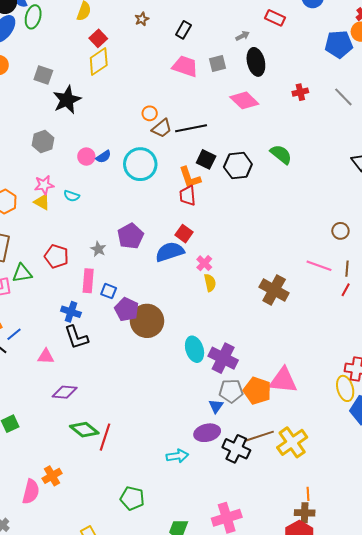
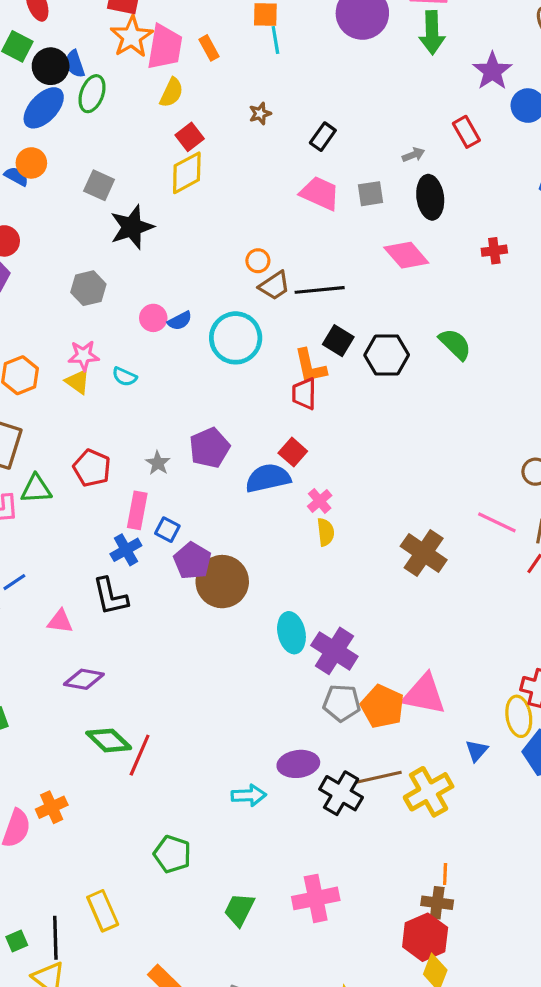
red rectangle: (275, 18) -> (466, 132), turned 30
blue cross: (71, 312) -> (126, 550), moved, turned 36
blue triangle: (216, 406) -> (477, 751), moved

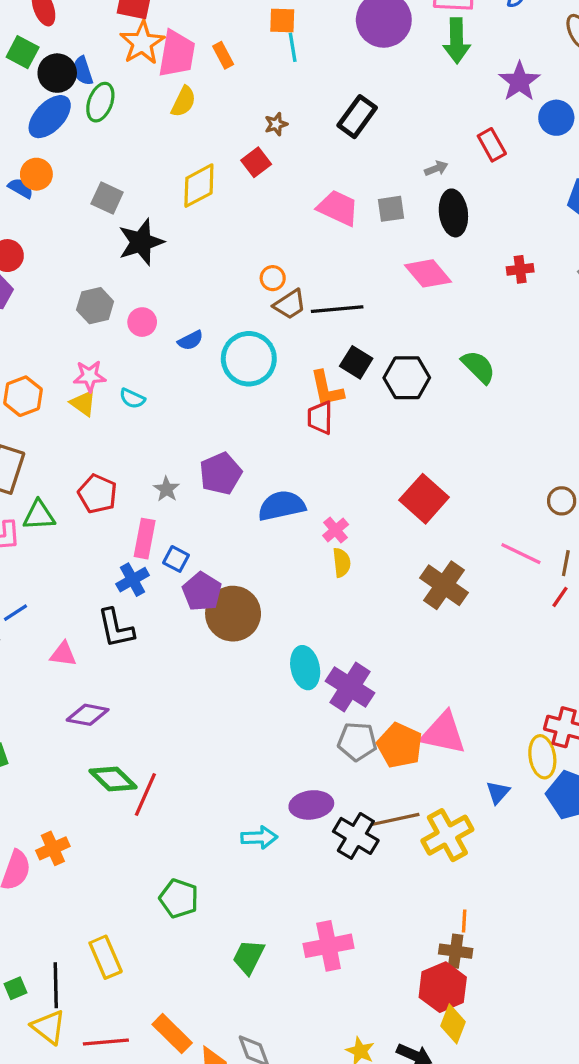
red square: (190, 137) -> (256, 162), moved
black rectangle: (323, 137) -> (357, 117), moved, size x1.4
pink circle: (153, 318) -> (142, 322), moved
red square: (293, 452) -> (424, 499), moved, size x1.6

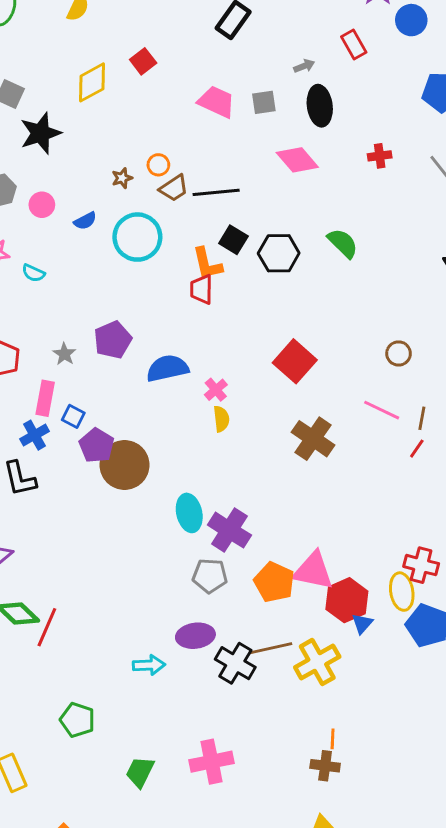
brown star: (276, 124) -> (122, 178), moved
brown circle: (562, 501) -> (399, 353), moved
gray pentagon: (357, 741) -> (210, 576), moved
red hexagon: (443, 987) -> (347, 600), moved

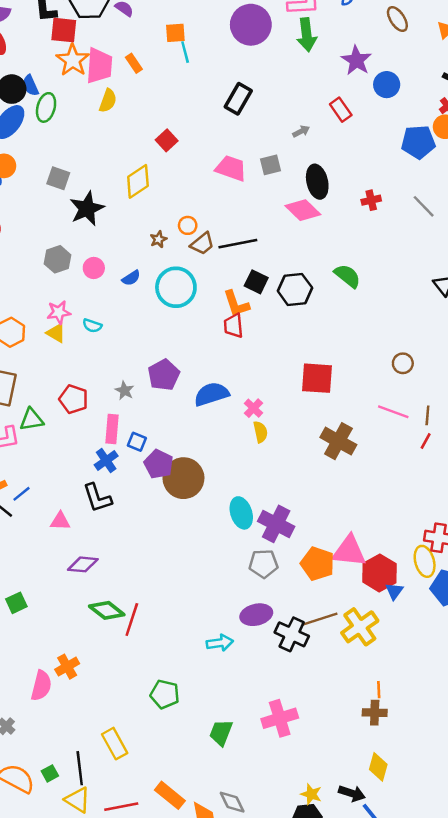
yellow diamond: (92, 82) -> (138, 181), moved
black ellipse: (320, 106) -> (317, 182), moved
red square: (295, 361) -> (317, 378), turned -32

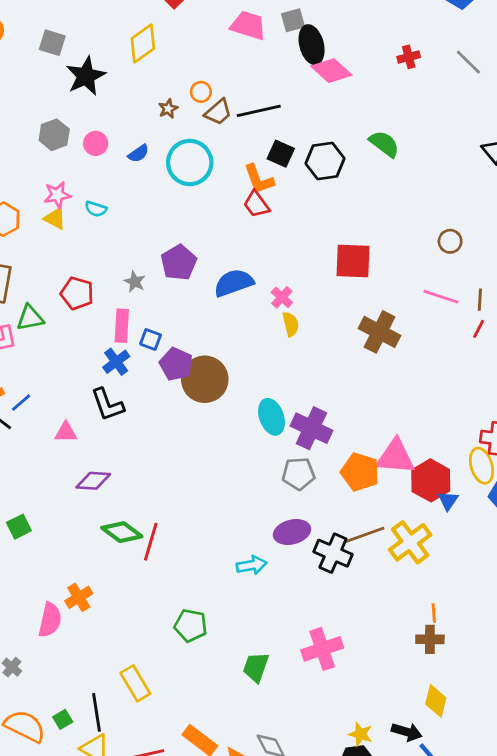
black ellipse: (317, 182) -> (312, 45), moved
red trapezoid: (233, 326) -> (256, 204), turned -30

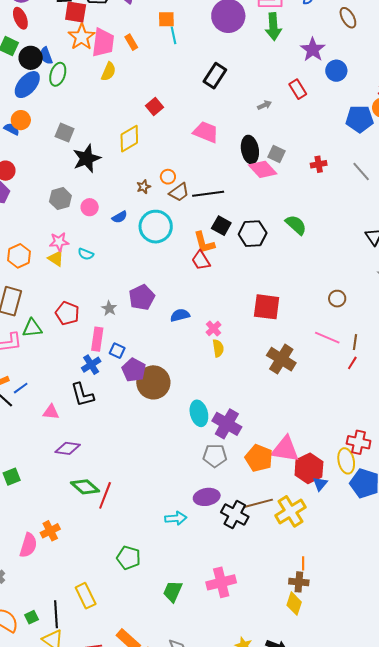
gray square: (293, 20) -> (277, 154), moved, turned 36
blue semicircle: (234, 283) -> (180, 315), size x0.7
yellow diamond: (436, 701) -> (294, 604), moved

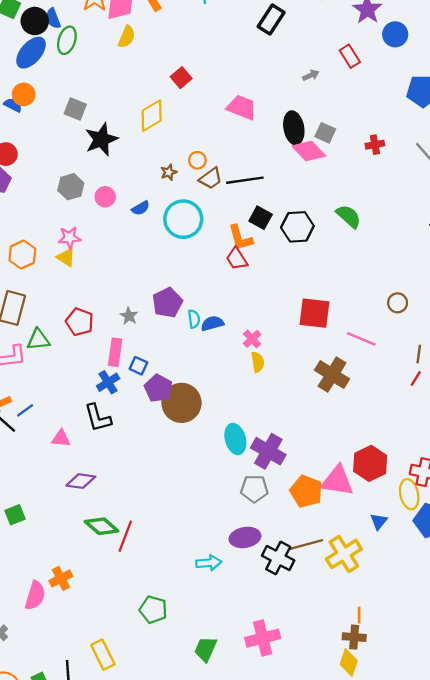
black rectangle: (215, 76) -> (271, 20), moved
cyan semicircle: (86, 254) -> (194, 319), moved, turned -119
pink line: (327, 338) -> (361, 339), moved
red hexagon: (309, 468) -> (370, 463), moved

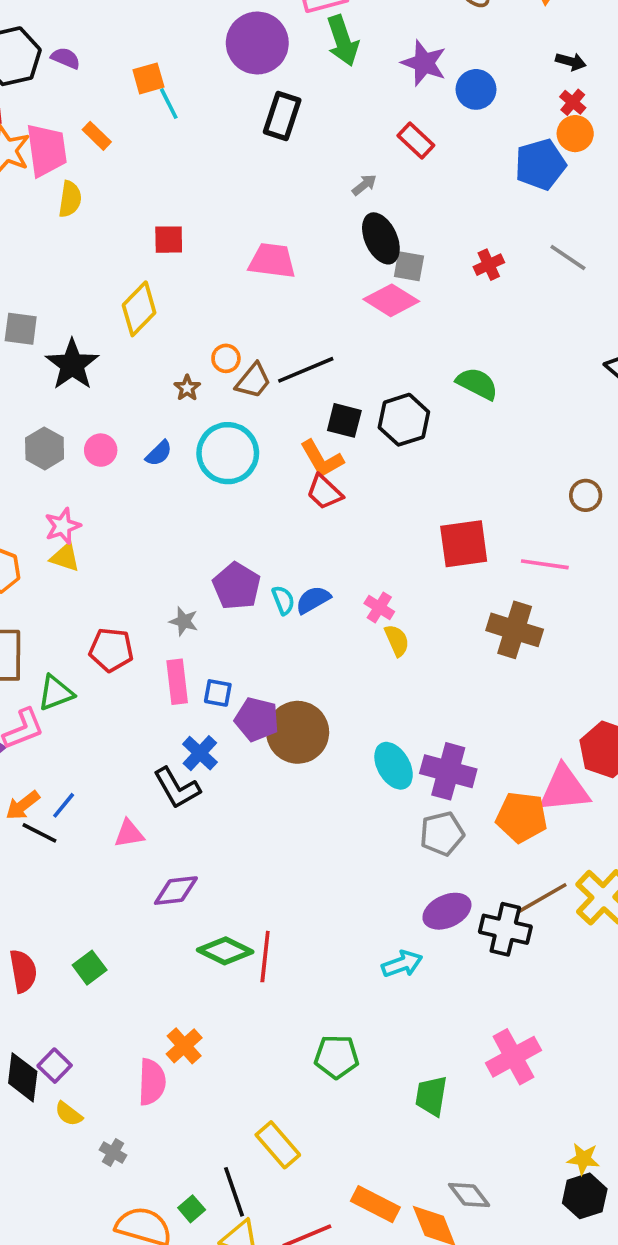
red square: (181, 78) -> (169, 240), turned -36
black ellipse: (294, 128) -> (381, 238), moved
blue cross: (108, 382) -> (200, 753), moved

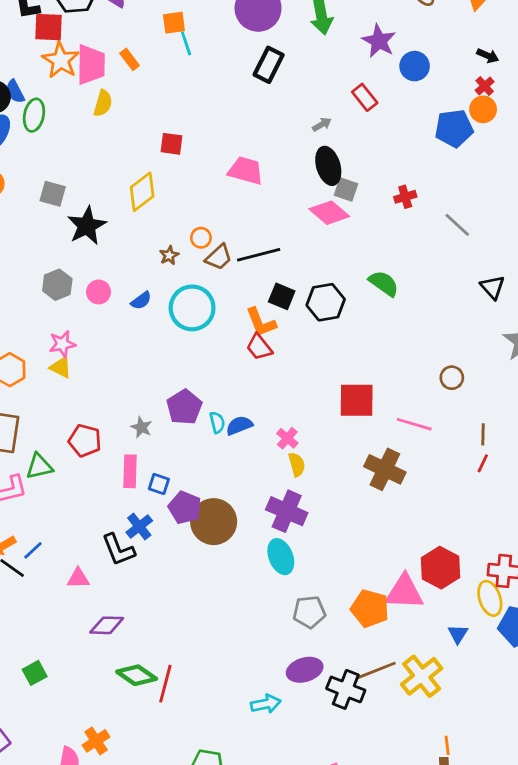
gray line: (568, 258) -> (457, 225), moved
purple cross: (448, 771) -> (287, 511), moved

